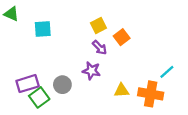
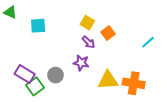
yellow square: (98, 25) -> (87, 23), turned -32
cyan line: (167, 72) -> (148, 42), moved
purple rectangle: (28, 84) -> (25, 74), turned 48
yellow triangle: (122, 90) -> (108, 80), size x1.5

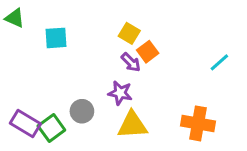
orange square: (108, 33) -> (148, 52), moved
purple rectangle: (25, 74) -> (25, 123), moved
yellow triangle: (108, 80) -> (132, 125), moved

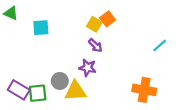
orange square: (148, 52) -> (108, 19), moved
yellow triangle: (132, 125) -> (75, 91), moved
green square: (51, 128) -> (38, 93), turned 30

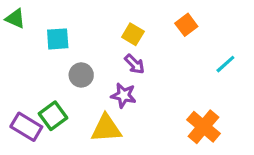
orange square: (108, 19) -> (186, 25), moved
gray circle: (60, 81) -> (81, 75), moved
orange cross: (144, 90) -> (204, 127), turned 30
green square: (38, 93) -> (53, 116), moved, turned -30

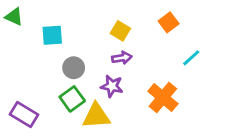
purple arrow: (135, 64) -> (122, 58), turned -54
cyan line: (225, 64) -> (191, 58), moved
green square: (53, 116) -> (72, 99), moved
orange cross: (204, 127) -> (163, 97), moved

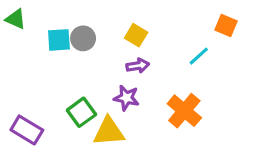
orange square: (169, 22) -> (226, 26), moved, turned -30
cyan line: (191, 58) -> (199, 56), moved
gray circle: (74, 68) -> (83, 38), moved

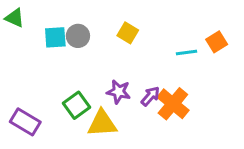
orange square: (226, 26) -> (217, 42), moved, turned 35
cyan line: (199, 56) -> (187, 52), turned 35
purple arrow: (138, 66) -> (150, 96), moved, turned -40

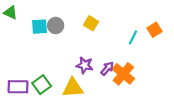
cyan line: (187, 52) -> (133, 37), turned -56
green square: (76, 105) -> (42, 85), moved
purple rectangle: (25, 122) -> (18, 87), turned -30

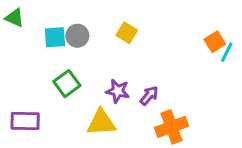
cyan line: (133, 37) -> (227, 52), moved
orange cross: (123, 74) -> (172, 127), moved, turned 30
green square: (42, 85) -> (67, 84), moved

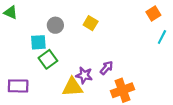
cyan square: (55, 37) -> (38, 42), moved
orange square: (215, 42) -> (153, 13), moved
purple star: (118, 91) -> (84, 75), moved

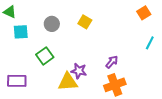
cyan line: (162, 37) -> (150, 43), moved
cyan square: (38, 42) -> (21, 32), moved
purple arrow: (107, 68) -> (112, 62), moved

